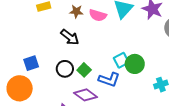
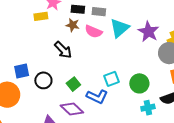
green circle: (135, 64) -> (139, 83), moved
black circle: (65, 69) -> (43, 80), moved

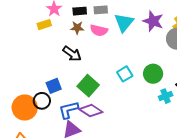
blue square: (22, 71) -> (54, 86), moved
black circle: (43, 80) -> (42, 101), moved
green square: (73, 84) -> (88, 86), size x1.5
blue L-shape: (97, 97) -> (69, 110), moved, turned 150

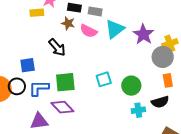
blue square: (54, 86) -> (28, 65), moved
green square: (88, 86) -> (65, 82), turned 30
blue L-shape: (69, 110) -> (39, 88), moved

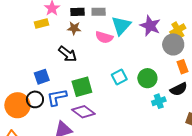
pink semicircle: (89, 31) -> (104, 37), moved

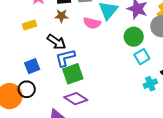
yellow rectangle: (41, 23) -> (30, 25), moved
cyan square: (119, 77) -> (142, 57), moved
green circle: (147, 78) -> (134, 37), moved
blue L-shape: (57, 97) -> (65, 58), moved

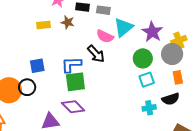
brown star: (61, 16) -> (68, 22), moved
black arrow: (57, 42) -> (96, 54), moved

